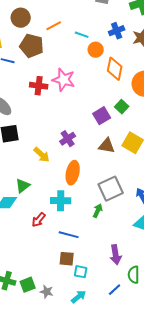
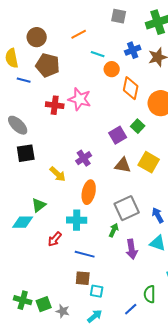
orange line: (54, 26) -> (79, 34), moved
purple arrow: (116, 255) -> (132, 249), moved

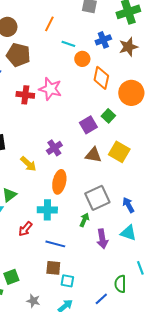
orange line: (79, 34) -> (49, 24), turned -35
green square: (44, 304) -> (11, 277), moved

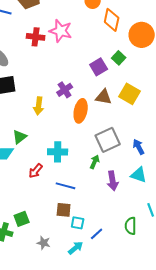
yellow arrow: (28, 164) -> (39, 106), turned 54
orange ellipse: (59, 182) -> (81, 111), moved
blue line: (101, 299) -> (97, 234), moved

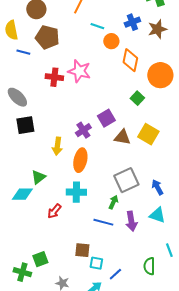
purple square: (99, 67) -> (106, 118), moved
orange ellipse: (81, 111) -> (80, 160), moved
blue line: (66, 186) -> (103, 222), moved

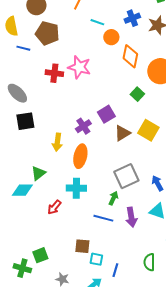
brown triangle: (122, 137) -> (122, 133), turned -42
blue line: (115, 274) -> (115, 270), turned -32

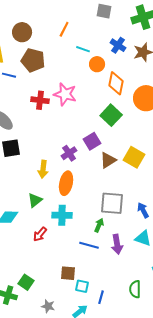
blue cross: (132, 18) -> (118, 45), turned -35
green square: (137, 94) -> (111, 115), moved, size x1.5
green triangle: (38, 173) -> (35, 200), moved
gray square: (126, 176) -> (112, 203), turned 30
green square: (40, 255) -> (26, 282), turned -35

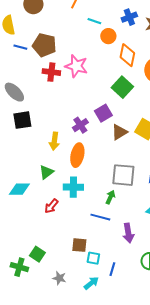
blue cross: (118, 45) -> (129, 17), turned 35
brown pentagon: (33, 60) -> (44, 45), moved
purple arrow: (117, 244) -> (128, 233), moved

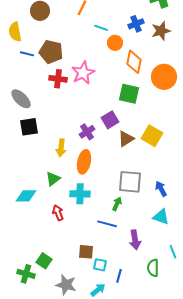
pink star: (76, 66) -> (83, 73), turned 30
green square: (122, 87) -> (129, 94), turned -30
red arrow: (51, 206) -> (58, 213), turned 119
gray star: (59, 278) -> (66, 285), size x1.5

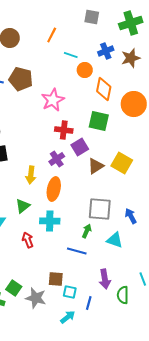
red cross: (58, 79) -> (64, 130), moved
cyan triangle: (161, 217) -> (115, 240), moved
purple arrow: (135, 240) -> (105, 279), moved
gray star: (66, 285) -> (36, 298), moved

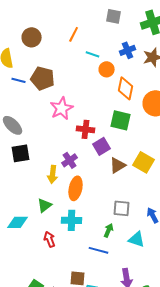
pink star: (53, 100) -> (62, 108), moved
purple cross: (57, 159) -> (70, 160), moved
gray square: (100, 209) -> (122, 208), size x0.7

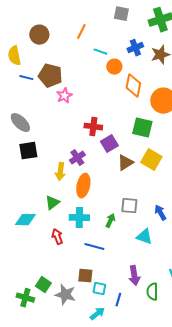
pink star: (62, 108) -> (64, 96), moved, size x0.7
green square: (121, 120) -> (142, 128), moved
green arrow: (109, 230) -> (110, 221), moved
blue line: (99, 250) -> (94, 247), moved

